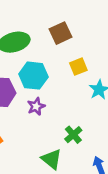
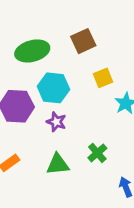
purple star: (36, 106) -> (56, 122), turned -30
green triangle: (51, 159) -> (58, 164), moved, turned -45

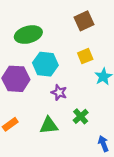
brown square: (83, 41) -> (84, 21), moved
purple star: (56, 122) -> (59, 92), moved

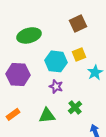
cyan hexagon: (45, 64) -> (56, 61), moved

